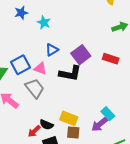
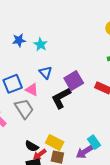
blue star: (21, 13) -> (19, 40), moved
blue triangle: (52, 50) -> (46, 72), turned -48
black L-shape: (70, 73) -> (61, 98), turned 135
red arrow: (34, 131) -> (40, 154), moved

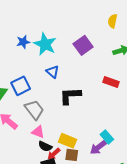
cyan star: (41, 44) -> (45, 44), size x1.6
purple square: (74, 81) -> (83, 45), moved
pink triangle: (32, 90) -> (38, 132), moved
black L-shape: (61, 98) -> (70, 96), turned 30

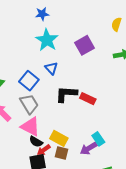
blue star: (23, 42) -> (42, 14), moved
red rectangle: (111, 82) -> (88, 99), moved
blue square: (21, 86) -> (29, 81), moved, turned -30
pink triangle: (38, 132) -> (30, 127), size x1.5

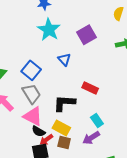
blue triangle: (51, 68) -> (64, 59), moved
black L-shape: (66, 94) -> (64, 103), moved
cyan rectangle: (98, 139) -> (97, 121), moved

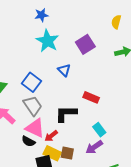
yellow rectangle: (61, 128) -> (52, 153), moved
black semicircle: (39, 131) -> (28, 141), moved
red arrow: (46, 140) -> (51, 136), moved

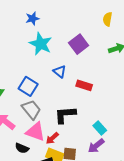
red rectangle: (91, 97) -> (84, 85), moved
black semicircle: (28, 141) -> (22, 148), moved

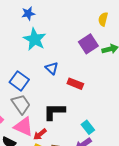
purple square: (79, 44) -> (88, 44), moved

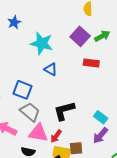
cyan star: (35, 39) -> (42, 43), moved
red rectangle: (75, 84) -> (91, 63), moved

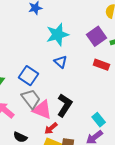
cyan star: (42, 43) -> (57, 35), turned 30
black L-shape: (64, 111) -> (65, 105), turned 125
pink triangle: (38, 133) -> (42, 110), moved

